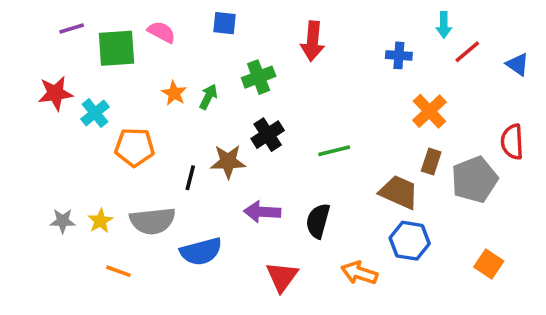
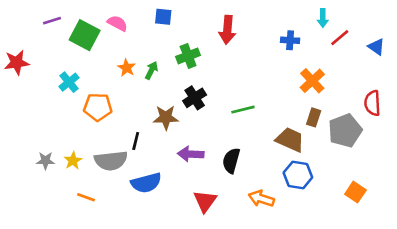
green square: (117, 48) -> (85, 35), turned 32
red star: (55, 93) -> (17, 63), moved
black line: (190, 178) -> (136, 141), moved

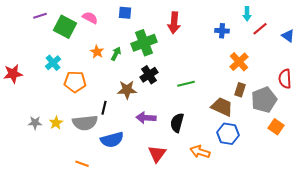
green cross: (188, 56) -> (144, 43), size x1.4
red star: (17, 63) -> (13, 74), moved
orange square: (355, 192) -> (276, 127), moved
orange line: (86, 197) -> (82, 164), moved

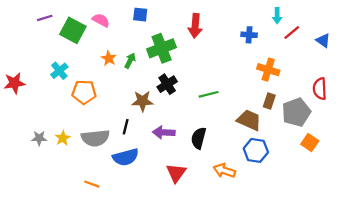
orange cross: (239, 62) -> (268, 70), turned -30
black line: (104, 108) -> (126, 127), moved

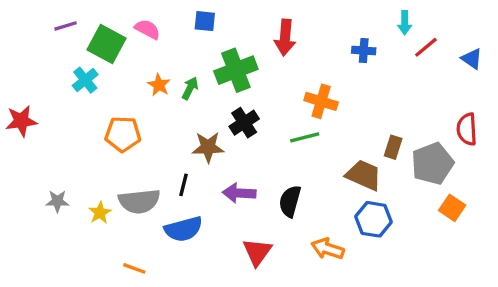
orange cross: (268, 70) -> (321, 101), moved
cyan cross: (59, 71) -> (85, 80), moved
yellow star: (63, 138) -> (100, 213), moved

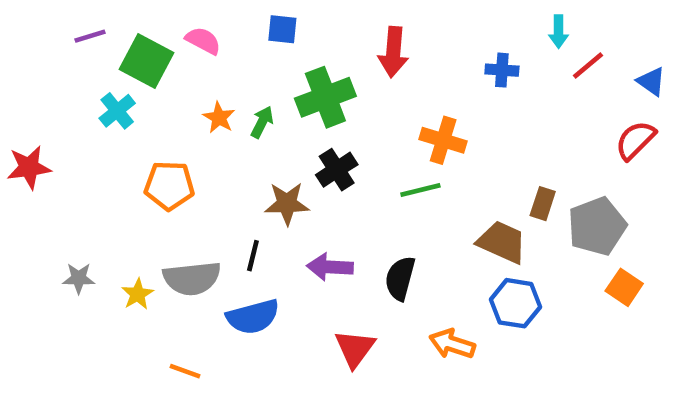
red semicircle: (467, 129) -> (635, 140), moved, turned 48

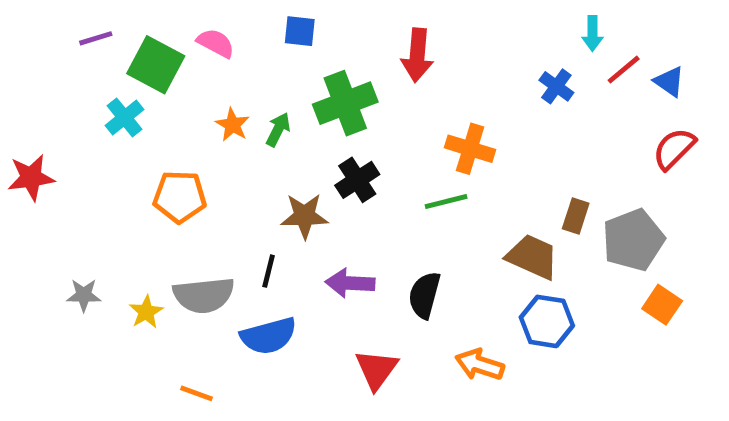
blue cross: (502, 70) -> (556, 86), moved, turned 32
blue triangle: (651, 81) -> (669, 82), moved

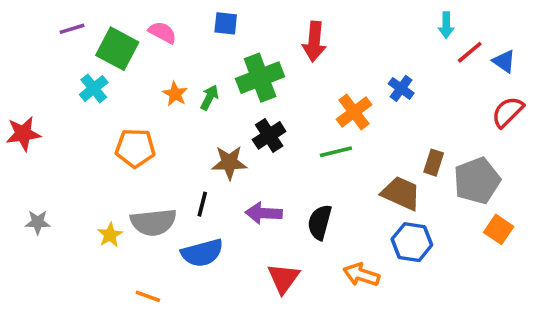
blue cross: (556, 86) -> (401, 88), moved
orange cross: (470, 149) -> (354, 112), turned 36
gray star: (84, 295) -> (38, 222), moved

